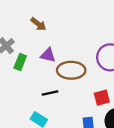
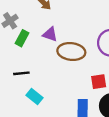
black line: (50, 93) -> (21, 73), moved

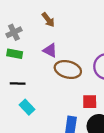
green rectangle: (22, 38) -> (15, 54), moved, turned 64

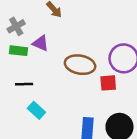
purple triangle: (50, 50) -> (41, 43), moved
red square: (90, 102) -> (108, 83), moved

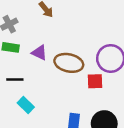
purple triangle: (41, 43) -> (39, 53), moved

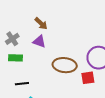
purple triangle: (39, 53) -> (39, 41), moved

